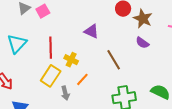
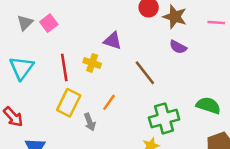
yellow cross: (71, 60) -> (92, 63), moved

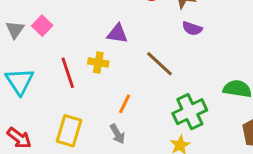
yellow rectangle: (69, 103) -> (69, 131), moved
gray arrow: (90, 122) -> (117, 134), moved

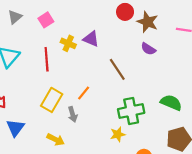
pink square: (42, 26) -> (46, 20), moved
yellow cross: (98, 62) -> (68, 43), moved
yellow rectangle: (69, 131) -> (52, 100), moved

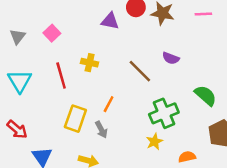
purple triangle: (91, 39) -> (110, 21), moved
yellow cross: (68, 43) -> (90, 63), moved
purple semicircle: (148, 49) -> (171, 58), moved
green semicircle: (171, 103) -> (205, 95), turned 30

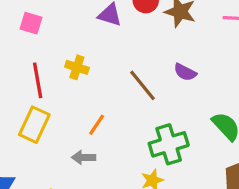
pink square: (52, 33) -> (31, 23), turned -35
yellow rectangle: (75, 119) -> (34, 125), moved
gray arrow: (101, 130) -> (83, 157), turned 112

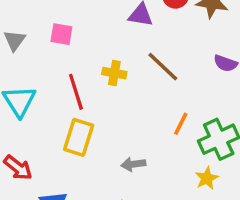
brown line: (142, 85) -> (163, 67), moved
orange line: (97, 125) -> (181, 124), moved

